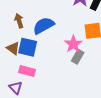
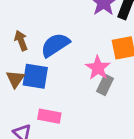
brown triangle: (13, 48) -> (15, 79), turned 32
pink rectangle: (27, 71) -> (49, 116), moved

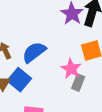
blue square: (35, 76) -> (19, 80), turned 35

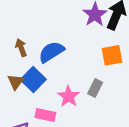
pink star: (71, 69) -> (68, 96), moved

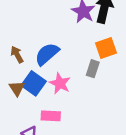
gray rectangle: (95, 88) -> (93, 69), moved
pink star: (68, 96) -> (60, 83), moved

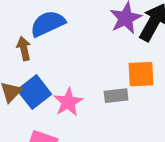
blue semicircle: (47, 54) -> (48, 24), moved
gray rectangle: (93, 69) -> (116, 96), turned 49

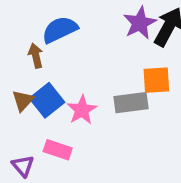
gray rectangle: (116, 96) -> (131, 103), size x1.4

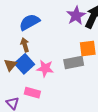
brown arrow: (36, 56) -> (25, 45), moved
pink star: (82, 110) -> (45, 68), turned -30

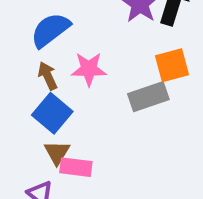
brown triangle: (10, 65) -> (57, 153), moved
pink star: (45, 68) -> (89, 69), moved

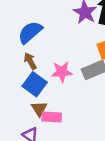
pink star: (89, 69) -> (62, 72), moved

